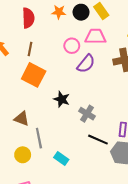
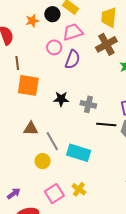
cyan rectangle: (61, 158) -> (79, 153), size x1.6

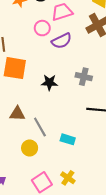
purple semicircle: (73, 59) -> (62, 41), turned 42
gray cross: (88, 104) -> (84, 77), moved
cyan rectangle: (79, 153) -> (68, 139), size x0.6

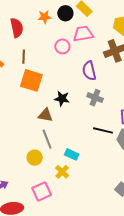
purple semicircle: (62, 41) -> (89, 71), moved, turned 96
brown triangle: (17, 114) -> (45, 115), moved
yellow cross: (68, 178) -> (62, 172), moved

